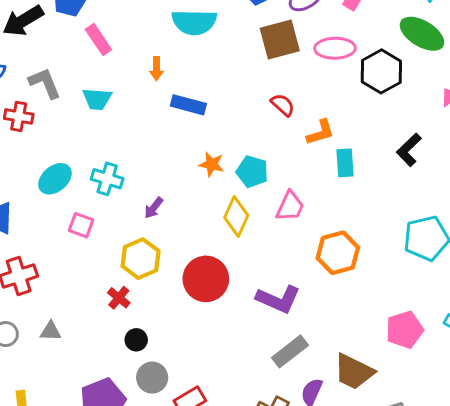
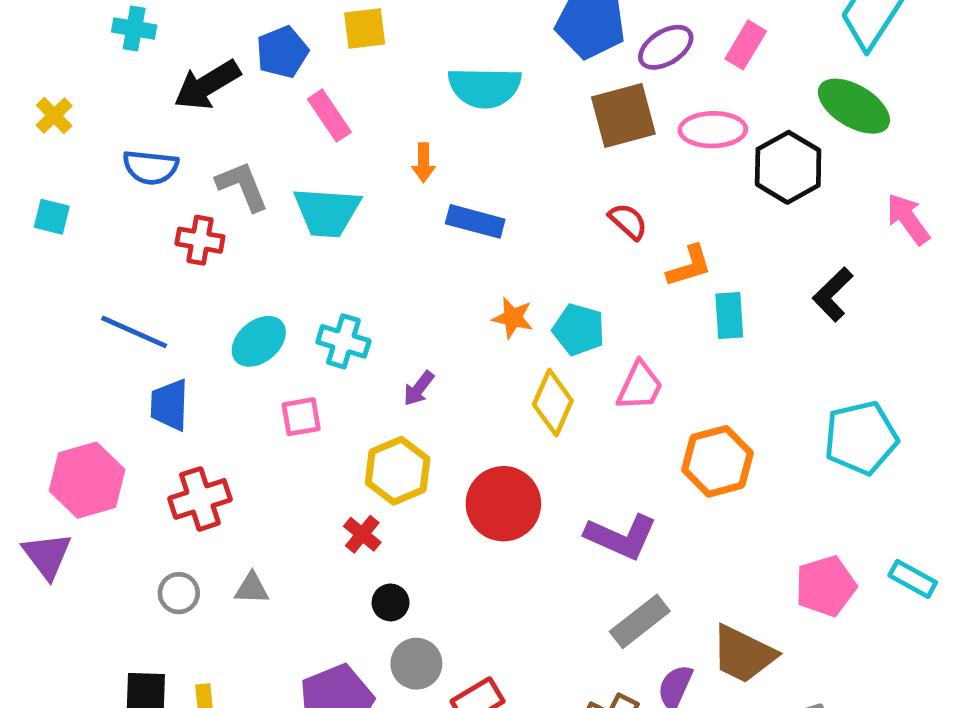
cyan trapezoid: (97, 99) -> (327, 212), size x1.4
pink square: (81, 225) -> (301, 417), turned -30

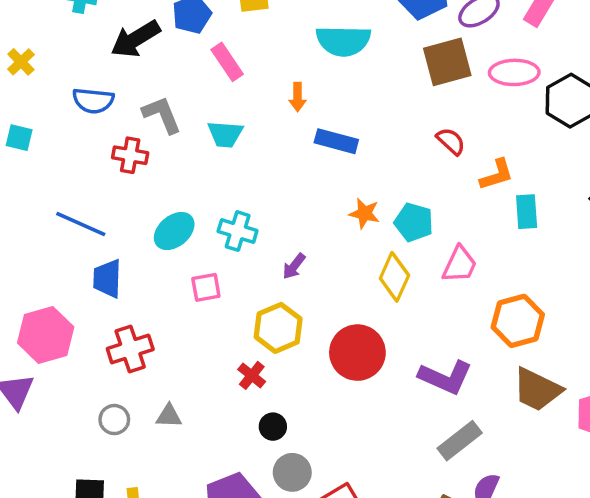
cyan trapezoid: (327, 212) -> (225, 134), size x0.7
brown trapezoid: (743, 654) -> (537, 390), moved

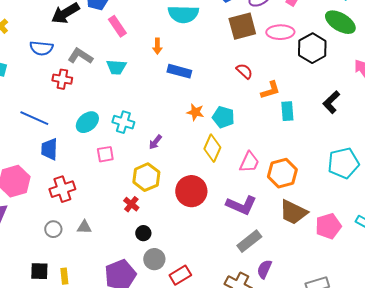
gray L-shape: (162, 115) -> (80, 56), turned -35
pink trapezoid: (460, 264) -> (249, 162), moved

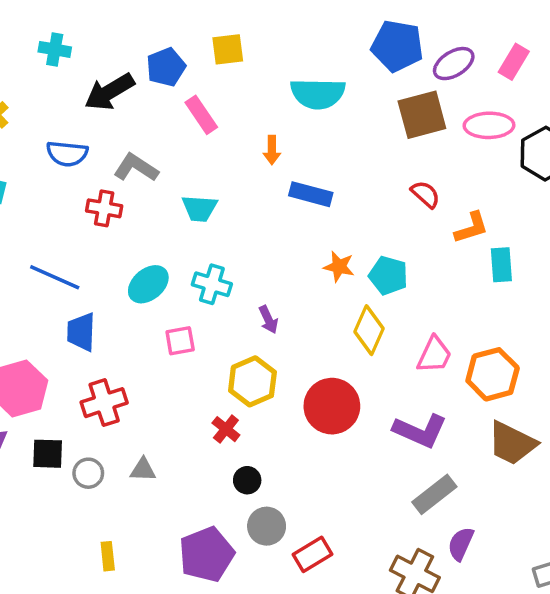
cyan trapezoid: (116, 67) -> (199, 208), moved
purple arrow: (155, 142) -> (268, 320), turned -63
black square: (39, 271) -> (48, 454), moved

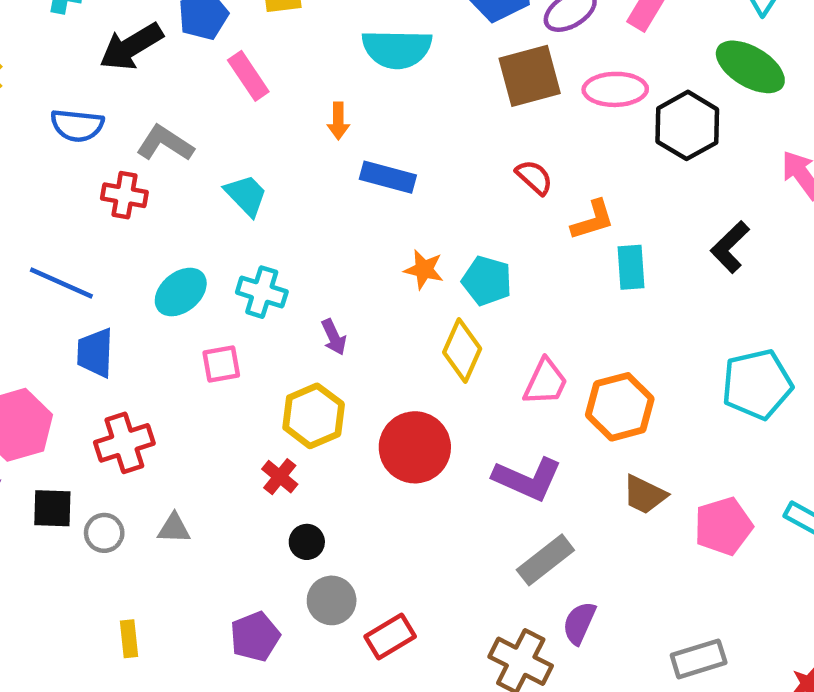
cyan trapezoid: (199, 208) -> (246, 195), turned -138
brown trapezoid: (512, 443) -> (645, 495), size x0.7
purple pentagon: (207, 554) -> (255, 636), size x0.7

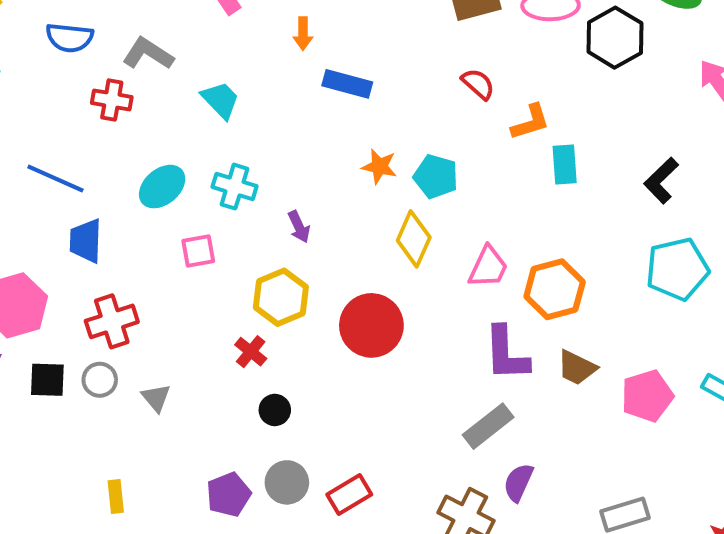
black L-shape: (730, 247) -> (661, 181), moved
purple L-shape: (527, 479) -> (506, 354), moved, turned 64
gray triangle: (174, 528) -> (156, 398), turned 48
gray circle: (104, 533) -> (100, 380), moved
gray circle: (332, 600) -> (287, 482), moved

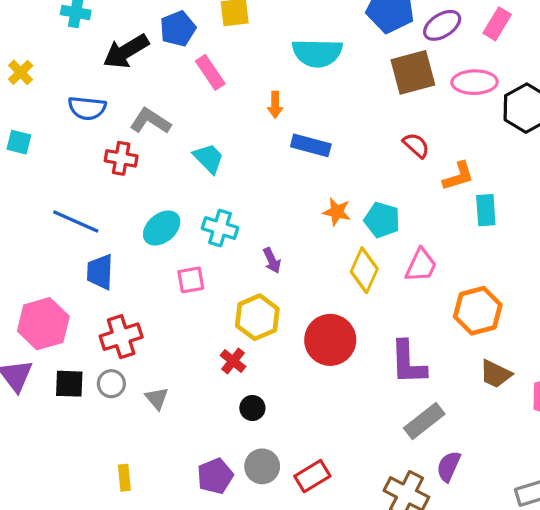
pink trapezoid: (488, 267) -> (421, 265), moved
purple L-shape: (506, 354) -> (408, 363), moved

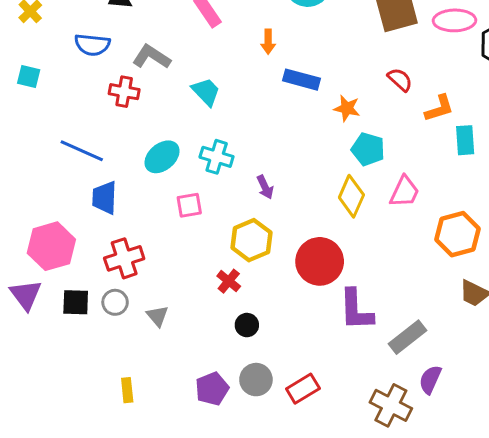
orange star: (337, 212) -> (347, 108), moved
purple L-shape: (408, 363) -> (356, 310), moved

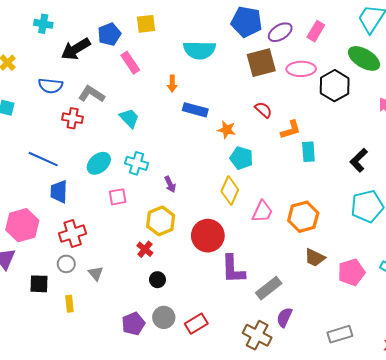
pink trapezoid: (404, 192) -> (262, 212), moved
black square: (76, 302) -> (39, 284), moved
yellow rectangle: (127, 390) -> (69, 304), moved

